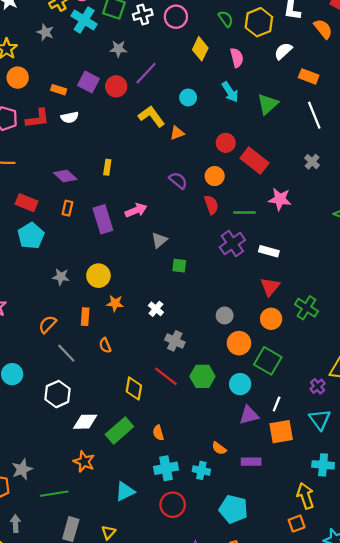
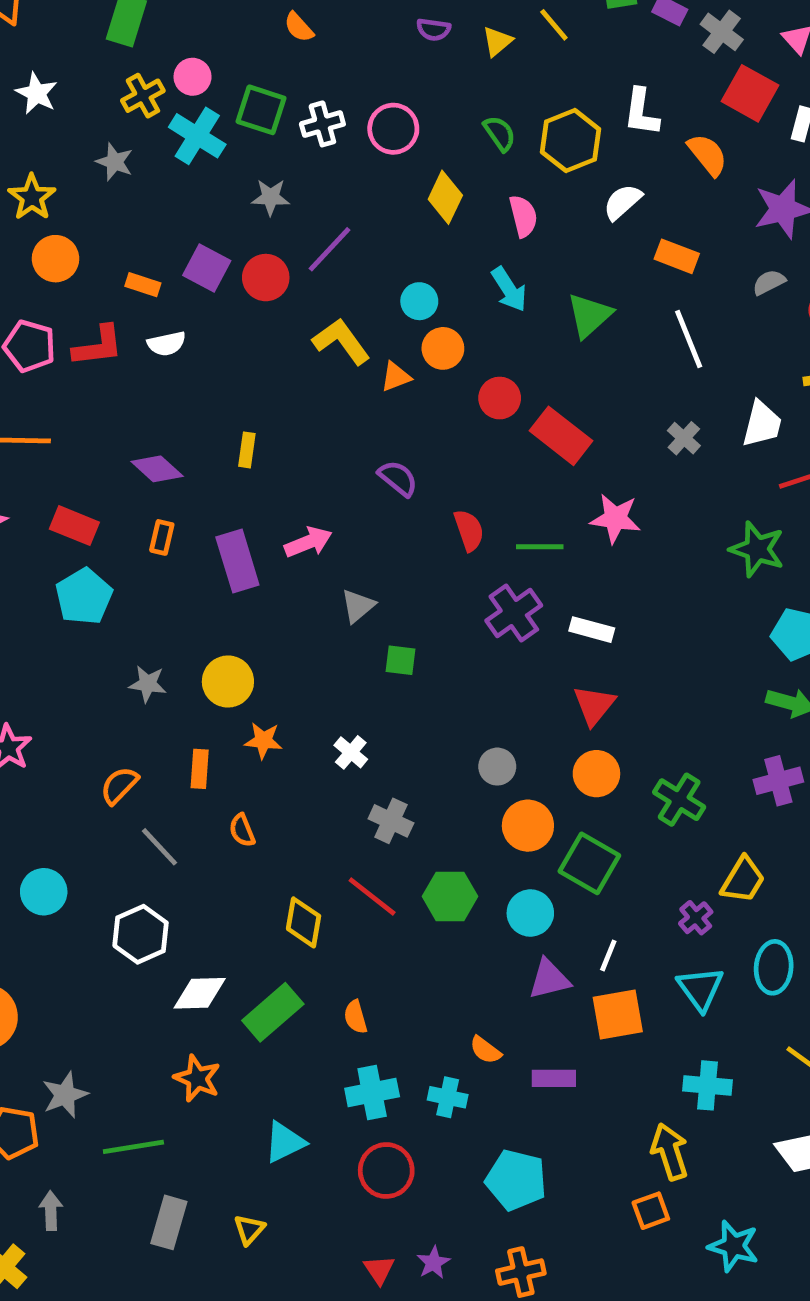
orange circle: (215, 176) -> (443, 348), moved
green cross: (306, 308) -> (679, 800), moved

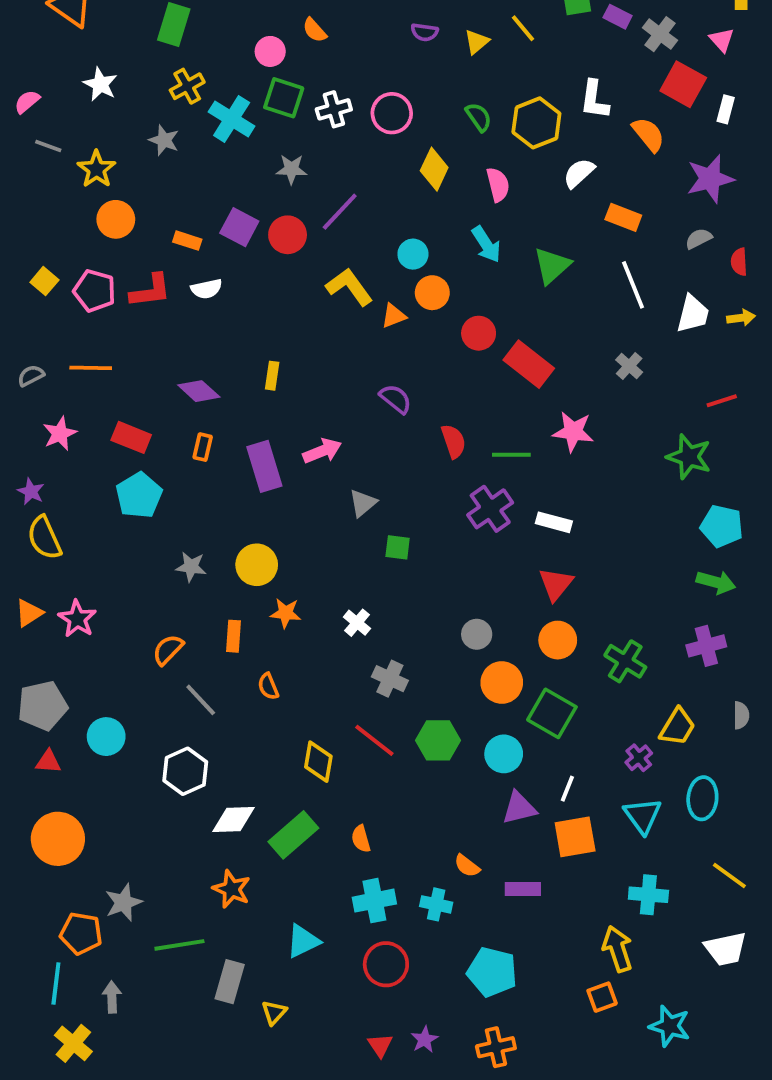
pink circle: (193, 77) -> (270, 51), moved
white trapezoid: (762, 424) -> (693, 314), moved
gray rectangle: (169, 1222) -> (230, 982), moved

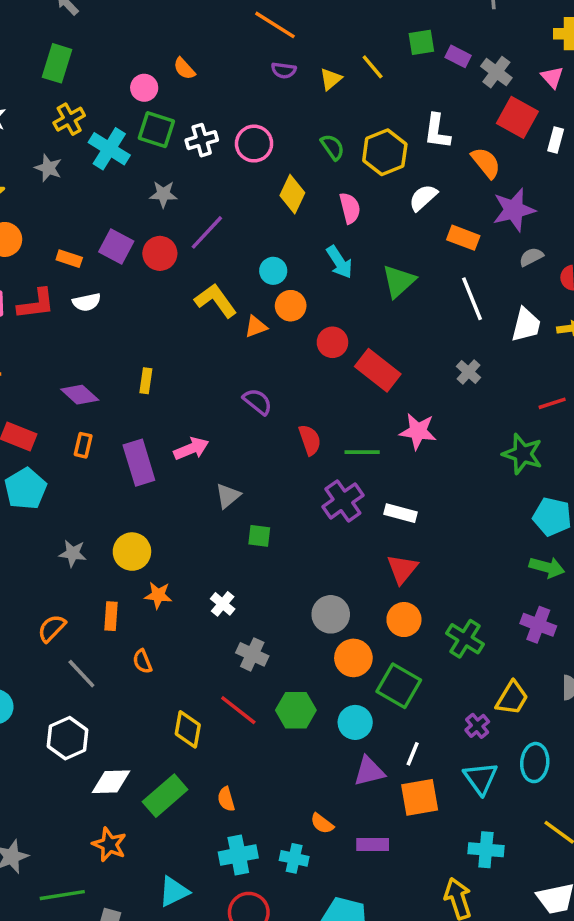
purple star: (710, 179) -> (514, 210), moved
gray circle: (477, 634) -> (331, 614), size x1.4
purple cross: (706, 646) -> (538, 625), turned 36

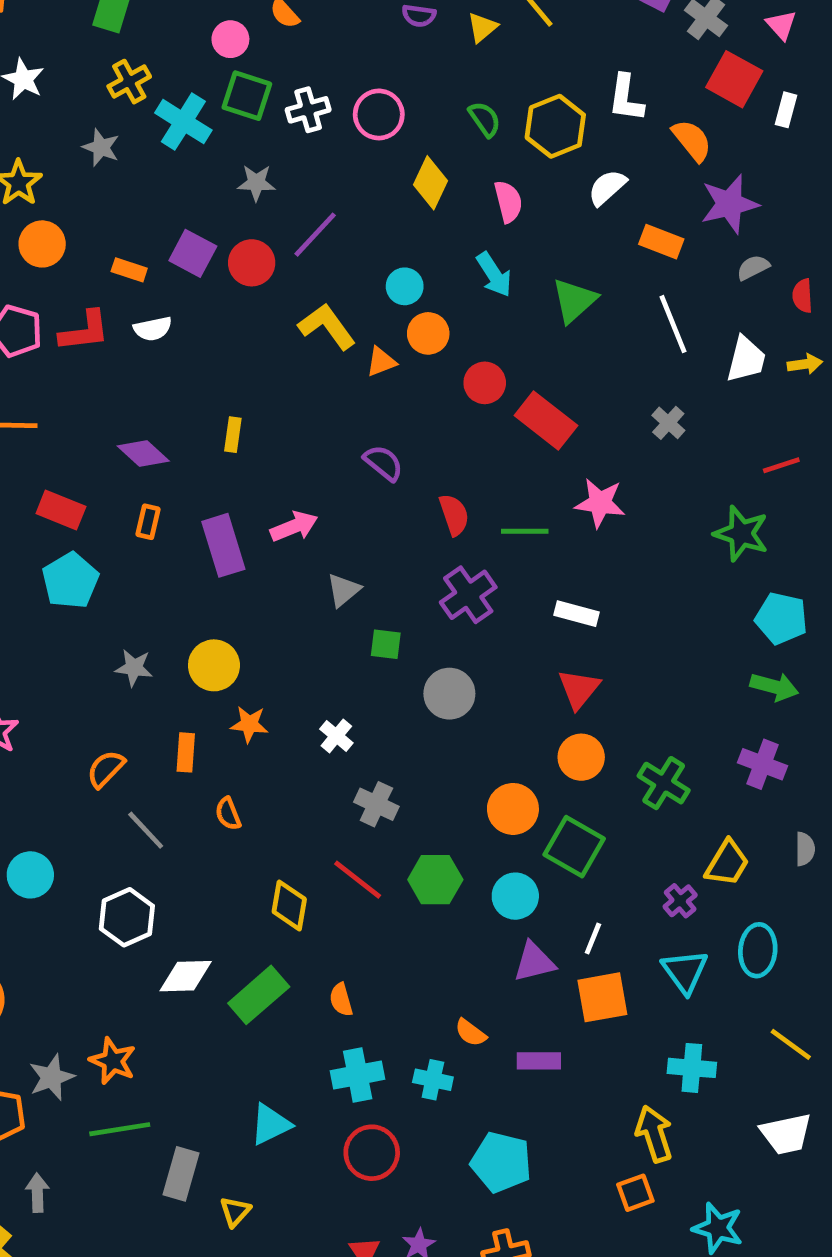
purple cross: (343, 501) -> (468, 595), moved
gray circle: (331, 614) -> (449, 694), moved
orange star: (109, 844) -> (113, 1061), moved

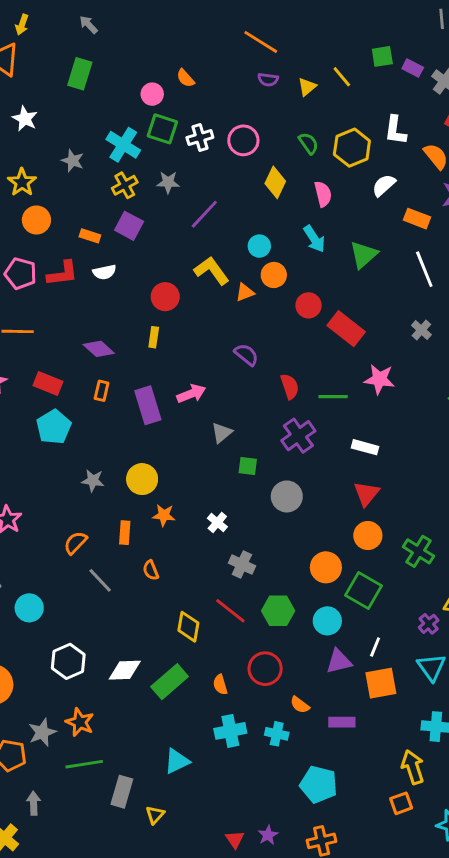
yellow cross: (129, 82) -> (125, 185), moved
red circle: (252, 263) -> (165, 297), moved
white hexagon: (127, 917) -> (68, 661), moved
red circle: (372, 1153) -> (265, 669), moved

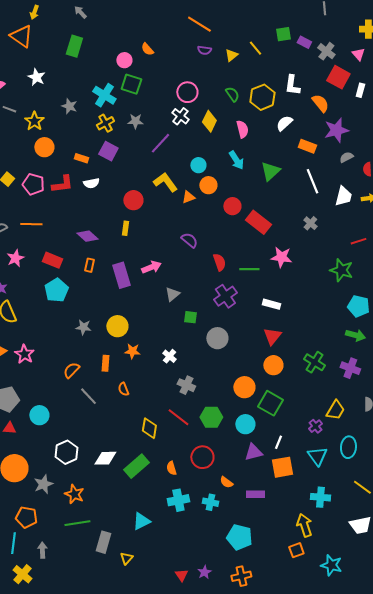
white cross: (200, 137) -> (180, 116), moved, turned -36
green cross: (419, 551) -> (314, 362), moved
gray star: (42, 732) -> (43, 484), moved

